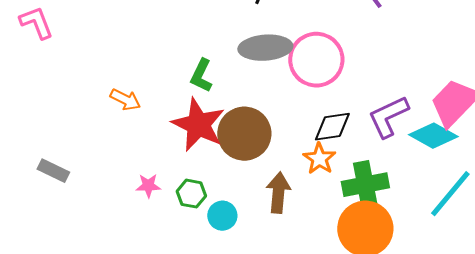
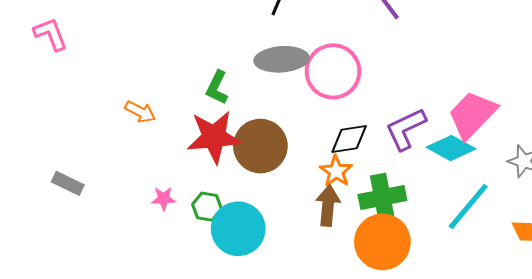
red star: (198, 125) -> (214, 137), turned -30
brown arrow: (278, 193) -> (328, 206), moved
cyan circle: (222, 216) -> (238, 229), size x1.8

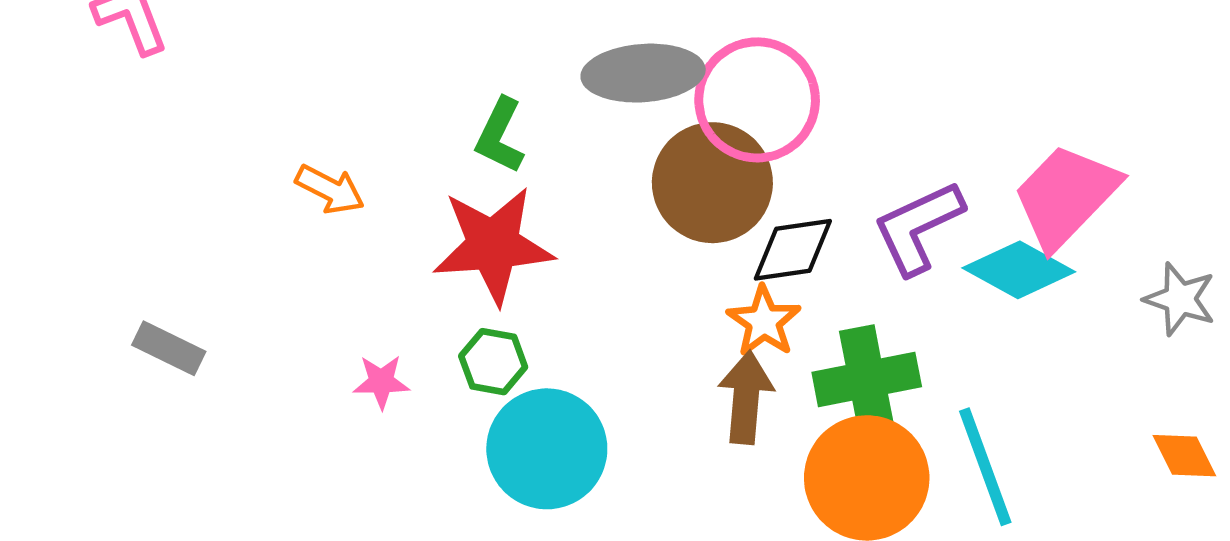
brown circle: (260, 146) -> (712, 183), moved
green hexagon: (207, 207) -> (493, 362), moved
cyan line: (468, 207) -> (985, 467), moved, turned -60

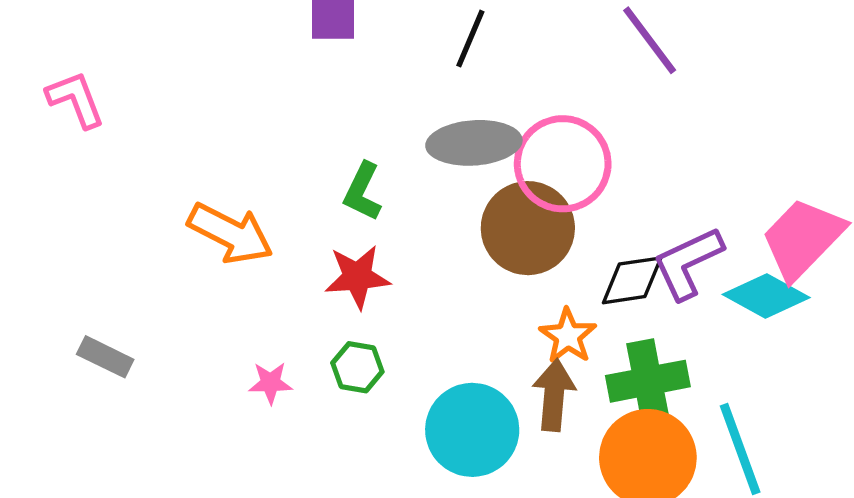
orange arrow: (330, 189) -> (230, 233), size x1.6
red star: (493, 245) -> (357, 277), size x0.7
black diamond: (793, 250) -> (632, 280), moved
cyan circle: (547, 449) -> (472, 430), moved

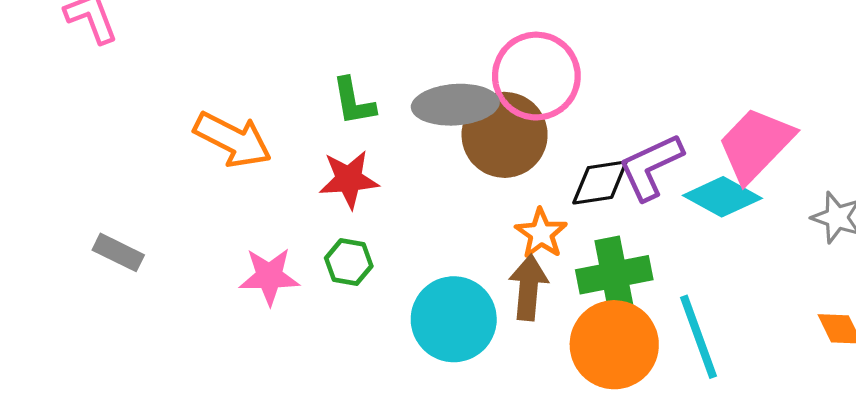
gray ellipse: (474, 143) -> (455, 105), moved
green L-shape: (363, 192) -> (354, 101), turned -36
pink star: (270, 383) -> (269, 276), size x1.5

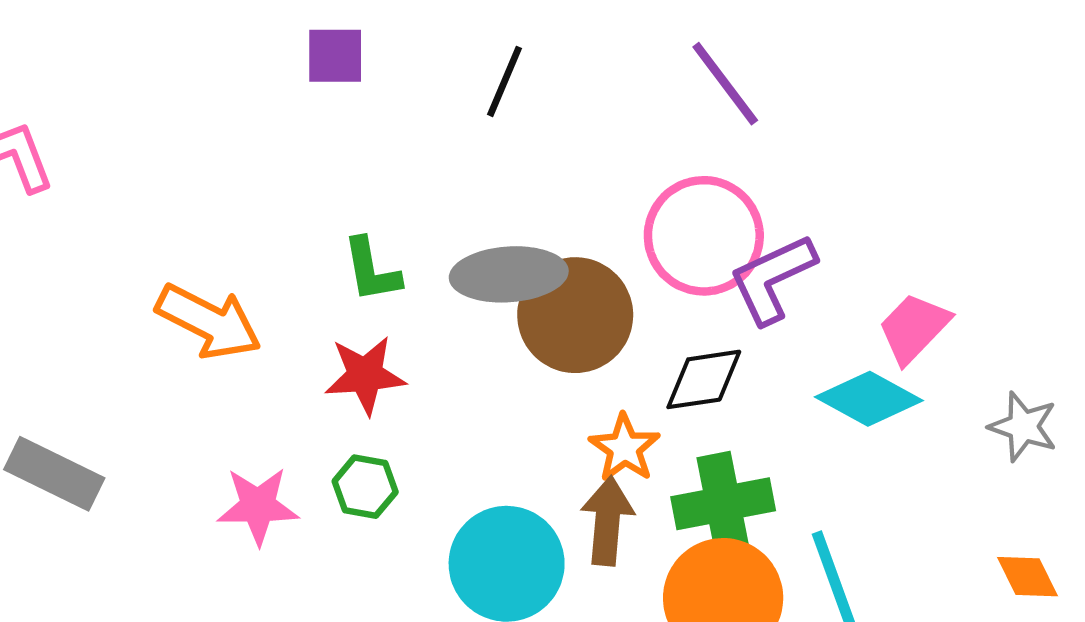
pink circle: (536, 76) -> (704, 236), moved
pink trapezoid: (756, 144) -> (914, 328), size x0.7
purple L-shape: (651, 167) -> (772, 279), moved
gray rectangle: (118, 252) -> (54, 474), size x1.4

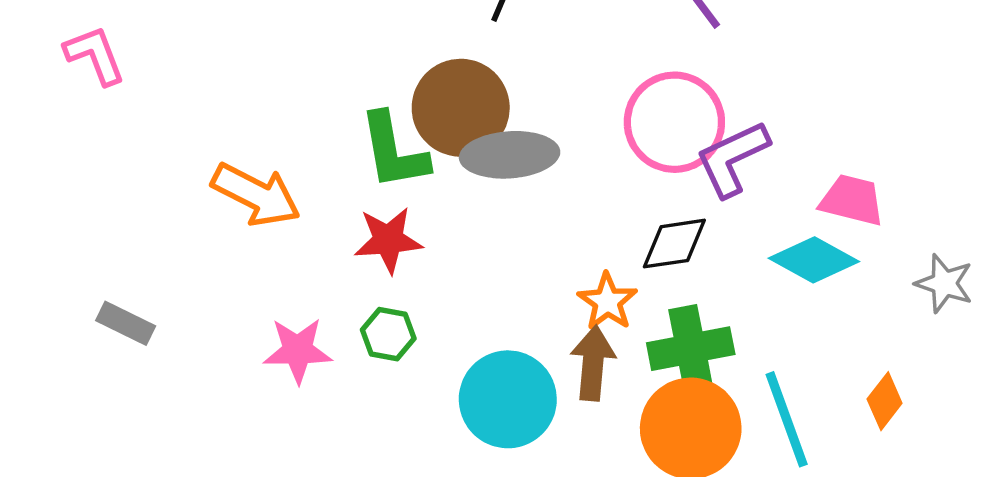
green L-shape: (372, 270) -> (394, 151), size x1.4
brown circle: (575, 315) -> (461, 108), moved
pink trapezoid: (914, 328) -> (852, 200), turned 60
gray rectangle: (54, 474) -> (126, 323), size x0.7
orange diamond: (1027, 577) -> (885, 401), moved, turned 64

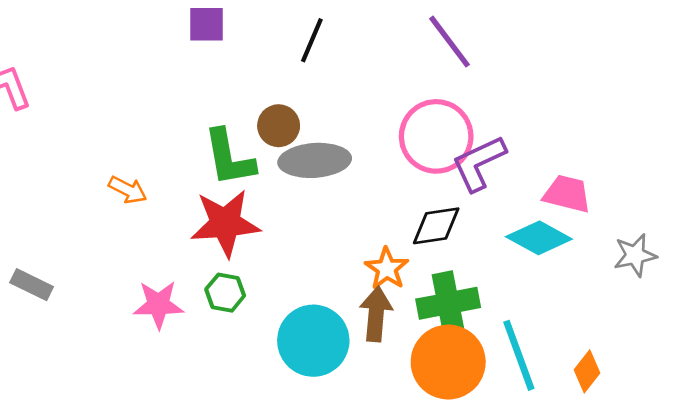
brown circle: (461, 108) -> (279, 126), size x0.6
orange arrow: (256, 195) -> (128, 190), size x0.6
red star: (388, 240) -> (225, 223), size x1.4
gray star: (944, 283) -> (635, 255), turned -30
orange diamond: (885, 401) -> (587, 371), moved

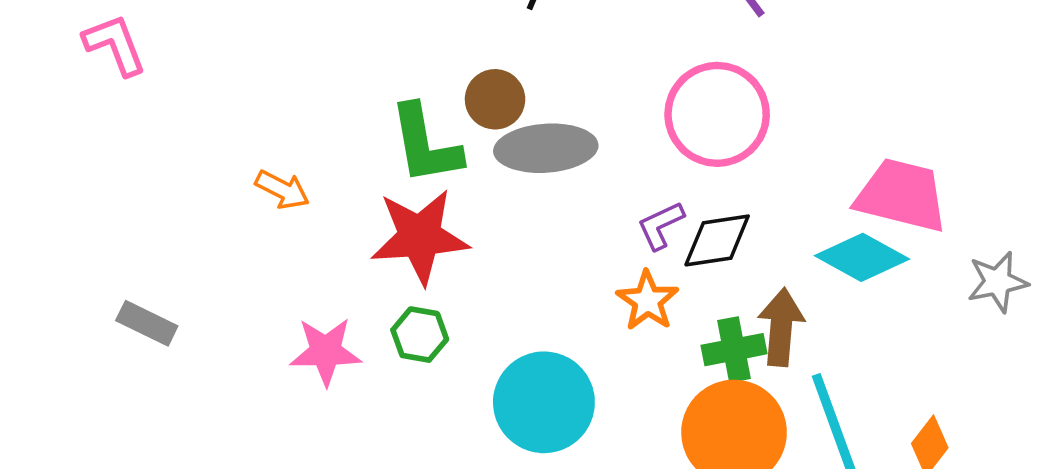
purple L-shape: (479, 163) -> (661, 225), moved, size x0.6
pink trapezoid: (567, 194) -> (902, 195), size x1.4
green cross: (448, 303) -> (734, 350), size x0.7
brown arrow: (376, 314) -> (781, 327), moved

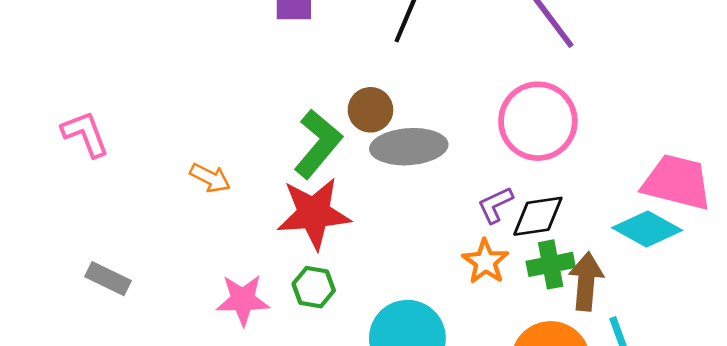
pink L-shape: (115, 45) -> (85, 134), moved
green L-shape: (425, 144) -> (318, 144), turned -130
green cross: (734, 350) -> (551, 264), moved

